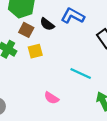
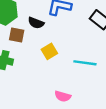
yellow square: (35, 51) -> (49, 51), moved

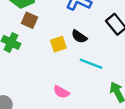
black semicircle: (36, 23) -> (79, 37), moved

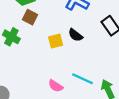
cyan line: (91, 64) -> (82, 79), moved

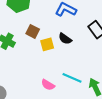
brown square: (30, 17) -> (33, 31), moved

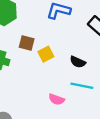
black semicircle: (65, 39) -> (78, 62), moved

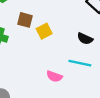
black semicircle: (78, 62) -> (85, 39), moved

